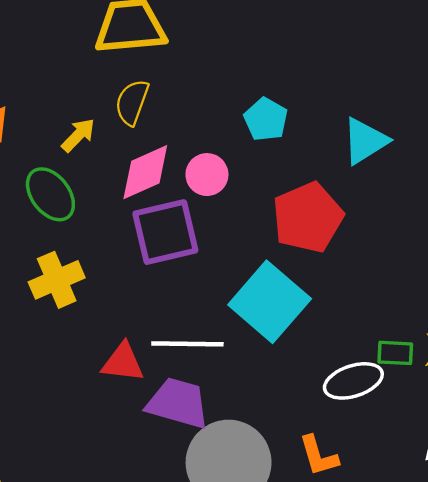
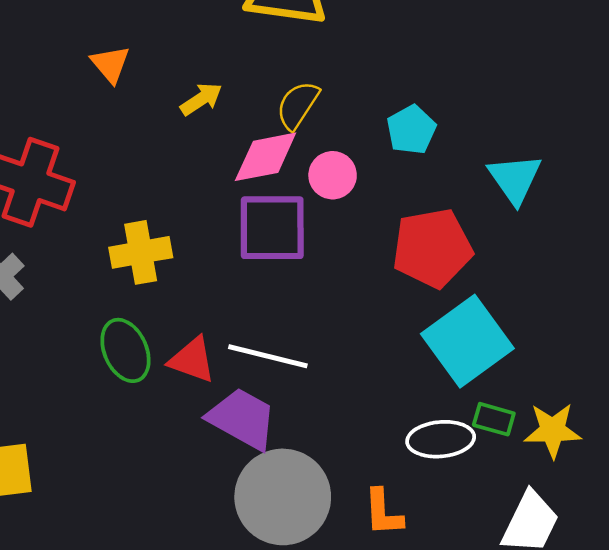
yellow semicircle: (132, 102) -> (298, 105), moved
cyan triangle: (365, 141) -> (515, 179), turned -46
green ellipse: (50, 194) -> (125, 350), moved
cyan square: (270, 302) -> (467, 341), moved

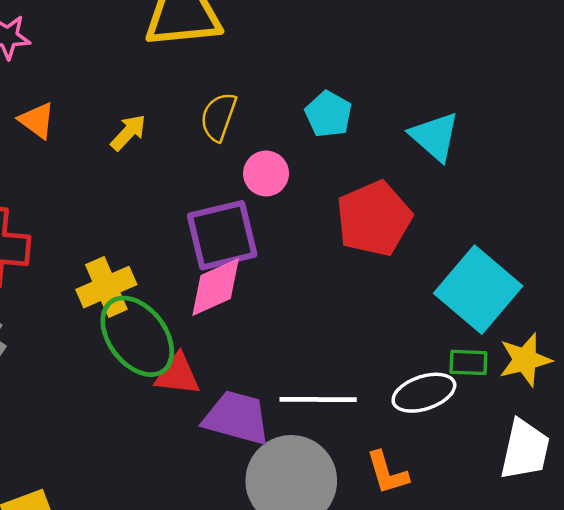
pink diamond: (266, 157) -> (216, 287), moved
cyan square: (467, 341) -> (478, 290), moved
green ellipse: (125, 350) -> (137, 336), moved, size x1.4
white line: (268, 356) -> (318, 400), moved

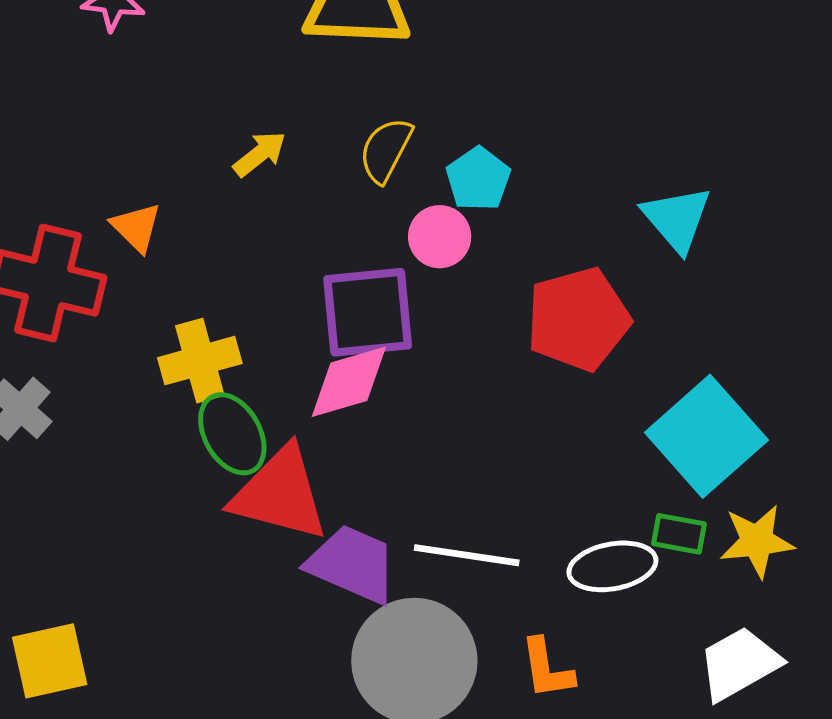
cyan pentagon: (329, 114) -> (478, 179), moved
orange triangle: (37, 120) -> (136, 227), moved
green ellipse: (137, 336) -> (232, 434), size x0.7
red triangle: (178, 375) -> (280, 494), size x1.6
white trapezoid: (525, 450) -> (739, 664), turned -140

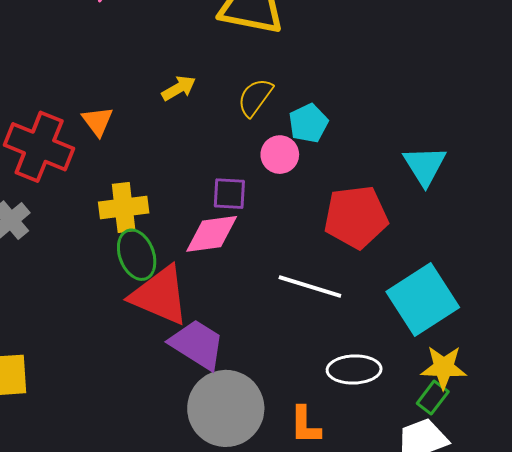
purple square: (368, 312) -> (229, 194), size x0.6
green rectangle: (679, 534) -> (433, 397), moved, turned -72
white line: (467, 555) -> (310, 287), moved

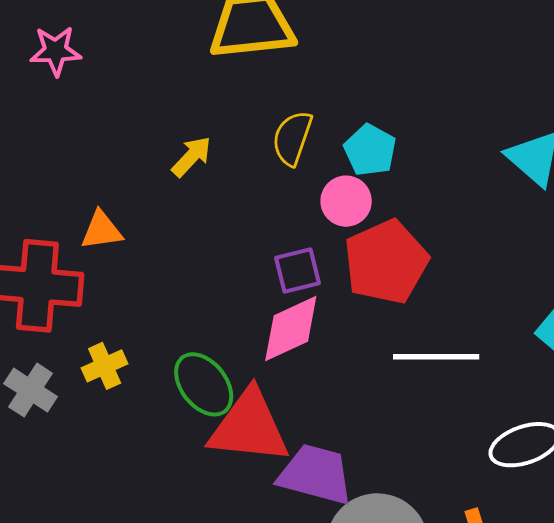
orange triangle: (97, 121) -> (102, 230), turned -44
yellow cross: (124, 207) -> (105, 366), moved, size x0.7
red pentagon: (356, 217) -> (386, 262), moved

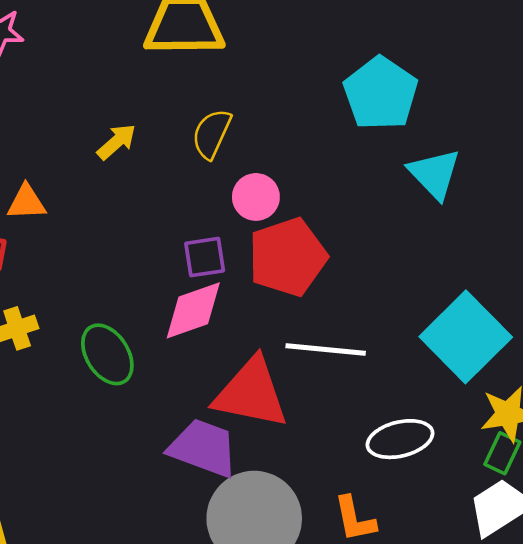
cyan pentagon: (370, 150) -> (381, 93), moved, size x1.5
red triangle: (249, 427) -> (251, 393), moved

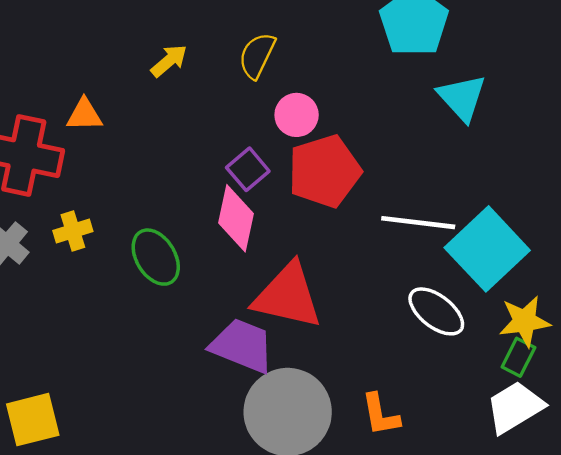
purple square: (205, 257) -> (248, 169), turned -33
pink diamond: (193, 310) -> (236, 218), turned -60
white line: (326, 349) -> (418, 223), moved
white ellipse: (400, 439) -> (436, 311), moved, turned 50

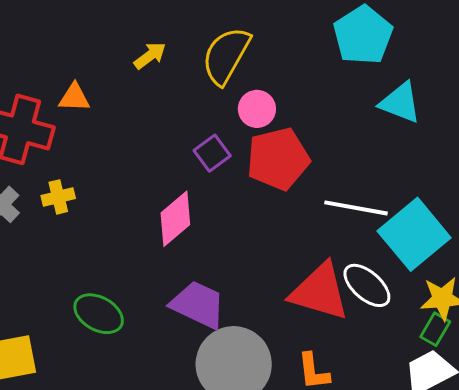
yellow semicircle: (257, 56) -> (226, 56), size x1.5
cyan triangle: (462, 98) -> (400, 103), turned -30
pink diamond: (236, 218) -> (175, 219), moved, turned 34
green ellipse: (156, 257) -> (99, 314), moved, turned -33
red triangle: (288, 296) -> (320, 292), moved

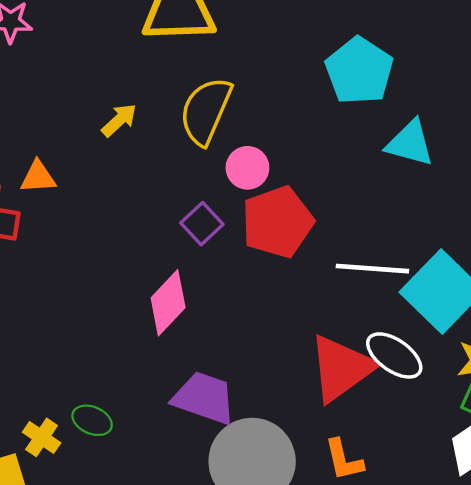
yellow cross: (58, 197) -> (42, 437), moved, turned -36
red triangle: (320, 292) -> (341, 368), turned -46
green ellipse: (99, 314) -> (92, 420), size x0.7

